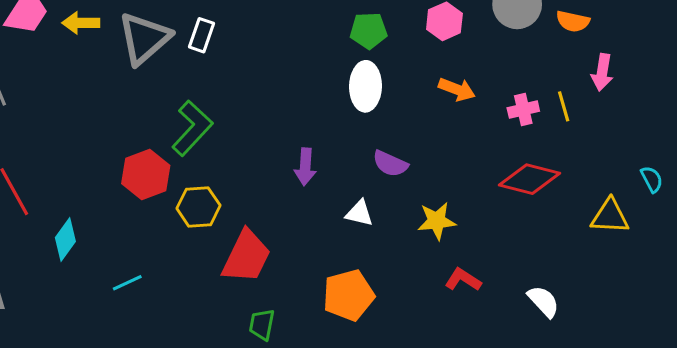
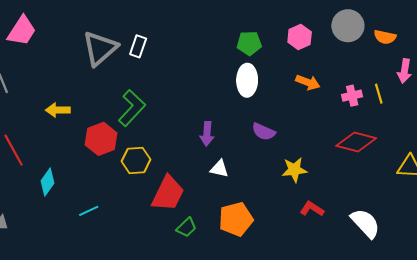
yellow arrow: (81, 23) -> (58, 110), moved
white triangle: (359, 213) -> (219, 169), moved
white semicircle: (543, 301) -> (365, 223), size x1.4
green trapezoid: (262, 325) -> (186, 227), moved, turned -145

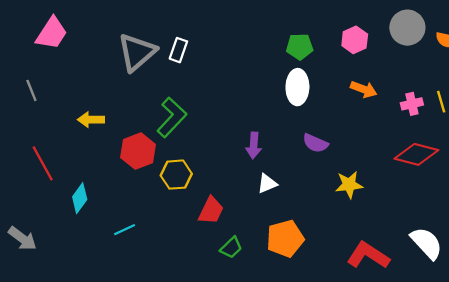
white triangle: (219, 169) -> (267, 184), turned -36
red trapezoid: (168, 193) -> (211, 211), size x0.7
red L-shape: (312, 209) -> (368, 255), moved, size x1.6

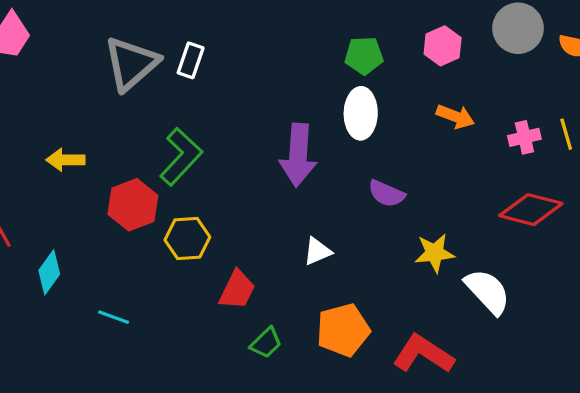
purple arrow: (254, 145) -> (298, 155), moved, size x1.6
cyan line: (125, 230) -> (114, 317), turned 45
white semicircle: (427, 243) -> (488, 291), moved
red L-shape: (368, 255) -> (423, 354), moved

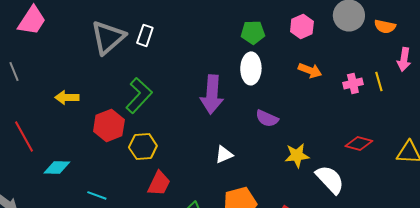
red diamond: (531, 210) -> (359, 143), moved, size x0.7
cyan diamond: (49, 272) -> (57, 167), turned 56
red trapezoid: (237, 290) -> (159, 183), moved

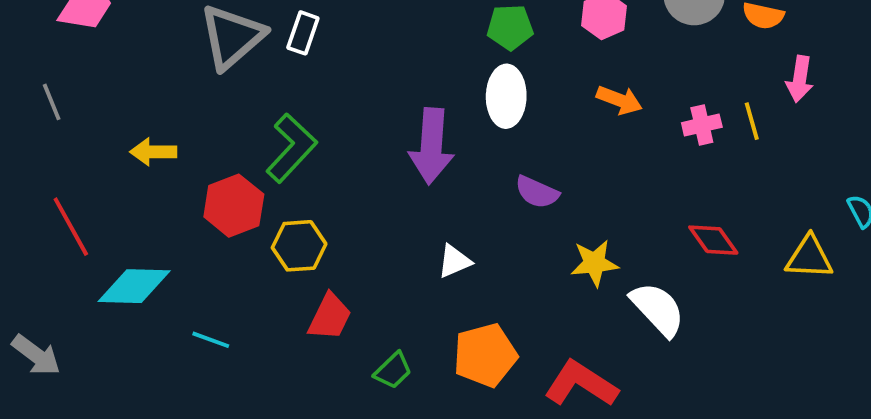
red diamond: (359, 143) -> (713, 240), turned 40
cyan diamond: (57, 167) -> (134, 286), size x1.4

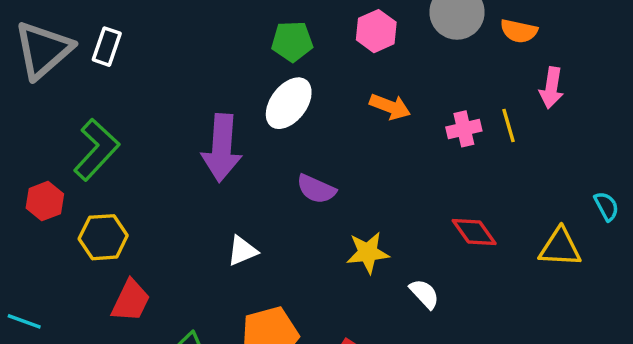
white ellipse: (506, 96) -> (289, 103), turned 36
red hexagon: (234, 206) -> (45, 201), size x0.7
white semicircle: (658, 309) -> (424, 294), size x0.6

